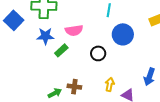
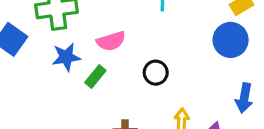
blue circle: (123, 34) -> (231, 40), moved

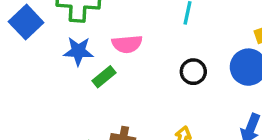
black circle: (156, 73) -> (193, 72), moved

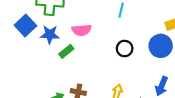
blue square: (26, 22) -> (25, 25), moved

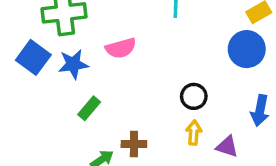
black circle: (125, 49) -> (194, 96), moved
green rectangle: (66, 51) -> (89, 108), moved

